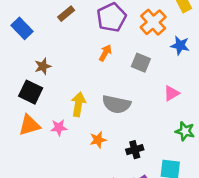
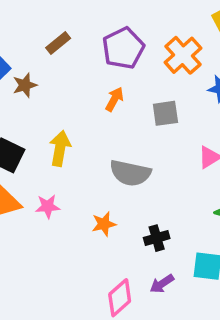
gray square: (141, 63) -> (165, 113), turned -30
brown star: (43, 66) -> (25, 85), moved
yellow arrow: (78, 104) -> (60, 148), moved

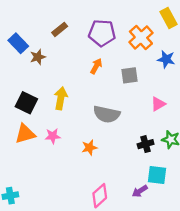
purple pentagon: (123, 48) -> (102, 33), turned 30
black cross: (157, 238) -> (146, 144), moved
purple arrow: (162, 284) -> (140, 191), moved

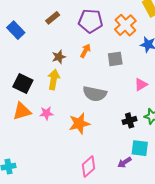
brown star: (38, 57) -> (59, 57), moved
orange star: (89, 148) -> (79, 124), size x1.5

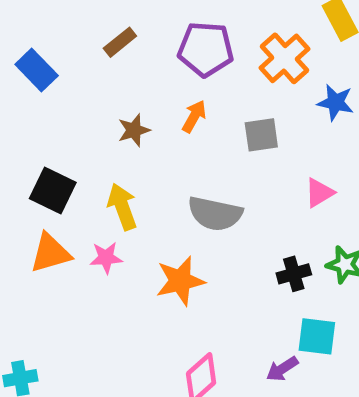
yellow arrow: (54, 79) -> (122, 207), moved, turned -30

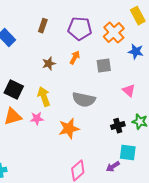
brown rectangle: (120, 42) -> (43, 26), turned -32
pink triangle: (319, 193) -> (129, 91), turned -48

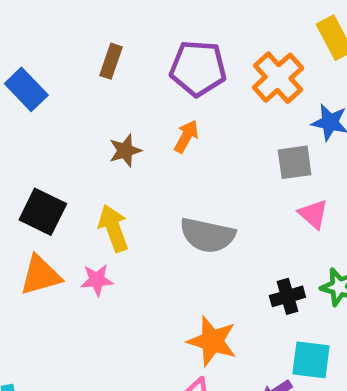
gray square: (104, 66) -> (295, 162), moved
orange star: (69, 129) -> (212, 341), moved, turned 30

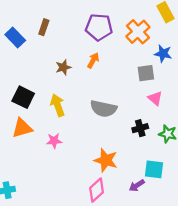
brown rectangle: (111, 61) -> (44, 27), moved
pink star: (97, 280) -> (54, 141), moved
black cross: (287, 296) -> (140, 128), moved

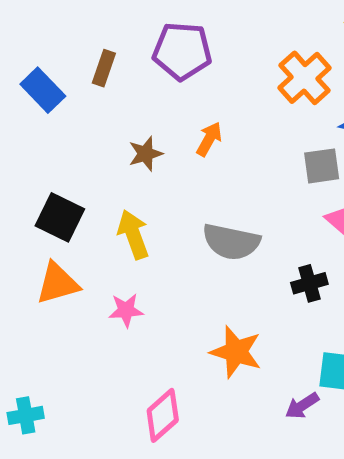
purple pentagon: (99, 27) -> (182, 51), moved
pink diamond: (97, 190) -> (163, 415), moved

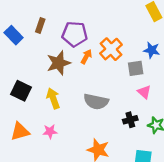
purple pentagon: (182, 51) -> (75, 34), moved
orange cross: (305, 78) -> (111, 49), moved
brown star: (146, 154) -> (59, 63), size x1.6
orange triangle: (57, 283) -> (20, 132), moved

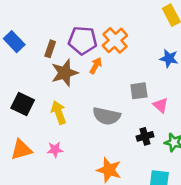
brown rectangle: (40, 26) -> (50, 49), moved
orange cross: (111, 49) -> (115, 40), moved
gray square: (136, 68) -> (139, 91), moved

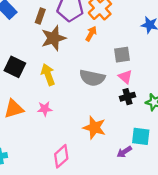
orange arrow: (96, 66) -> (91, 34), moved
pink triangle: (161, 105) -> (125, 77), moved

